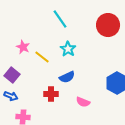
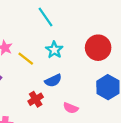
red circle: (108, 25) -> (98, 48), moved
red cross: (51, 94) -> (36, 99), turned -32

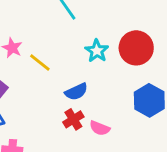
cyan star: (54, 50) -> (97, 51), moved
red cross: (36, 99) -> (73, 119), moved

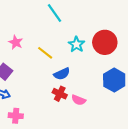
yellow line: (40, 63) -> (45, 53), moved
red cross: (73, 119) -> (60, 94), turned -32

